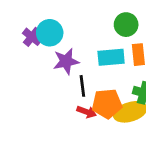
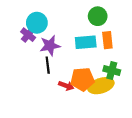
purple cross: (32, 37) -> (28, 35), moved
black line: (82, 86) -> (48, 65), moved

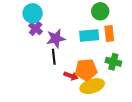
cyan circle: (37, 23) -> (33, 13), moved
yellow ellipse: (101, 86) -> (92, 86), moved

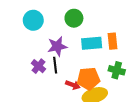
green circle: (100, 11) -> (74, 18), moved
purple cross: (36, 28) -> (38, 66), moved

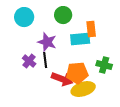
orange rectangle: (113, 41) -> (91, 29), moved
purple star: (57, 46) -> (47, 42), turned 30
red arrow: (73, 85) -> (62, 79), size x1.5

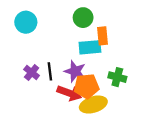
green circle: (63, 15) -> (83, 18), moved
purple star: (47, 42) -> (75, 71), moved

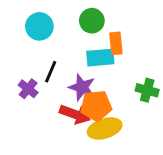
cyan circle: (26, 22) -> (39, 26), moved
black line: (50, 71) -> (51, 72), moved, turned 30
green cross: (117, 77) -> (147, 90), moved

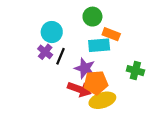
cyan circle: (39, 26) -> (52, 32), moved
orange rectangle: (116, 43) -> (111, 34), turned -63
purple cross: (28, 89) -> (45, 52), moved

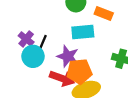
cyan circle: (52, 32) -> (33, 56), moved
orange rectangle: (111, 34) -> (104, 13), moved

